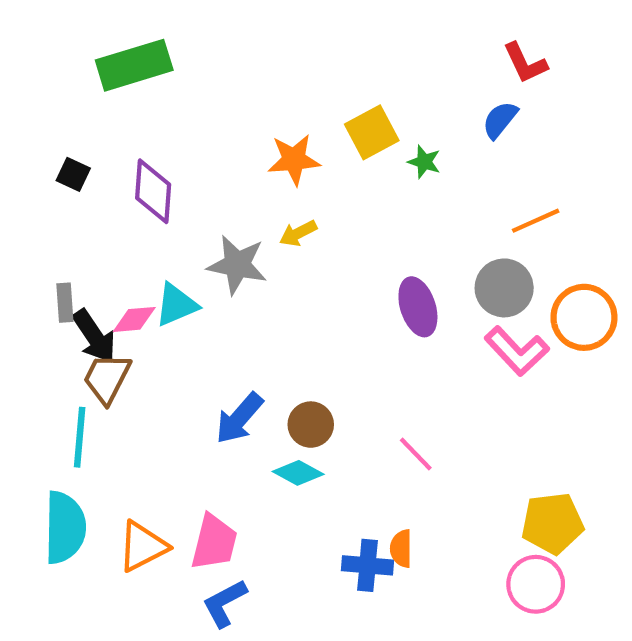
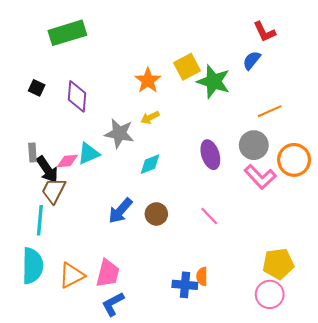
orange star: (294, 160) -> (148, 80), turned -30
green star: (424, 162) -> (214, 82), size x2.0
pink line: (416, 454) -> (209, 216), moved
cyan diamond: (298, 473) -> (150, 164), moved, turned -50

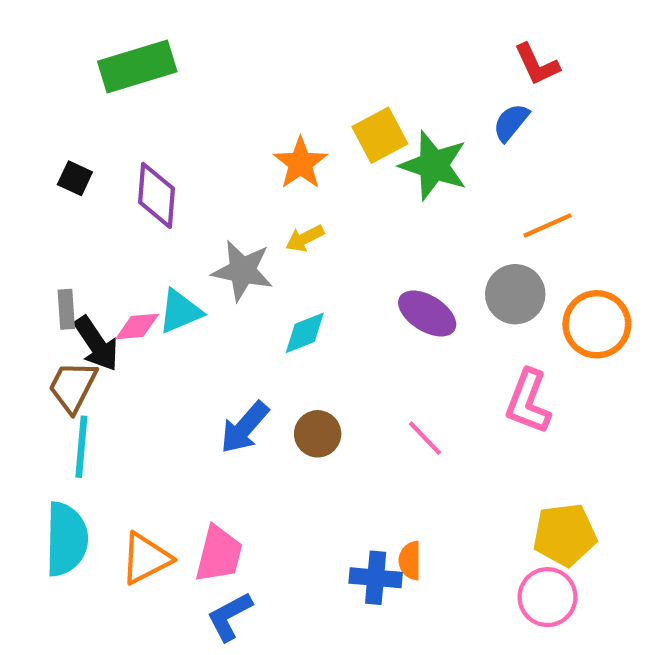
purple ellipse: (210, 155) -> (427, 314), turned -40
pink L-shape: (260, 177) -> (528, 402), moved, turned 64
brown trapezoid: (54, 191) -> (73, 387), moved

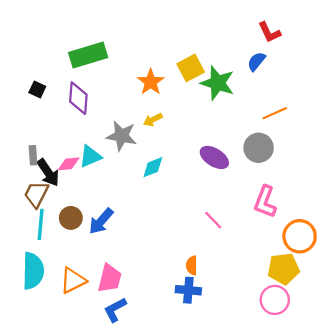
green rectangle: (137, 67) -> (88, 55), moved
orange circle: (597, 324) -> (300, 236), moved
blue arrow: (245, 427) -> (101, 221), moved
brown circle: (318, 434) -> (71, 218), moved
orange semicircle: (410, 561) -> (192, 265), moved

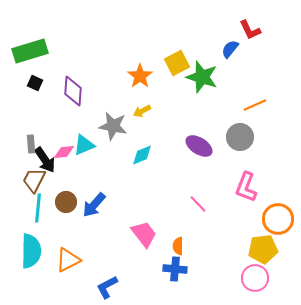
green rectangle: (88, 55) -> (30, 51), moved
blue semicircle: (256, 61) -> (230, 49), moved
pink trapezoid: (110, 278) -> (144, 234), moved, turned -52

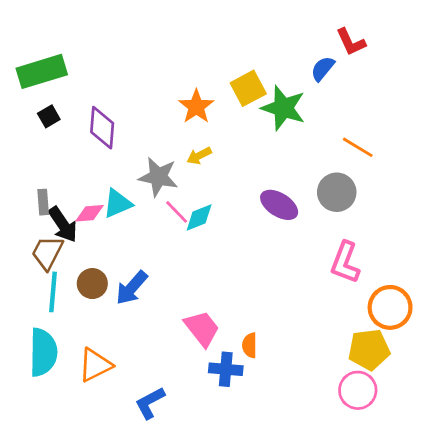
black square: (35, 83) -> (49, 116), turned 35
orange line: (255, 105) -> (358, 147), turned 55
pink line: (198, 204) -> (177, 212), moved
blue cross: (175, 269) -> (226, 369), moved

